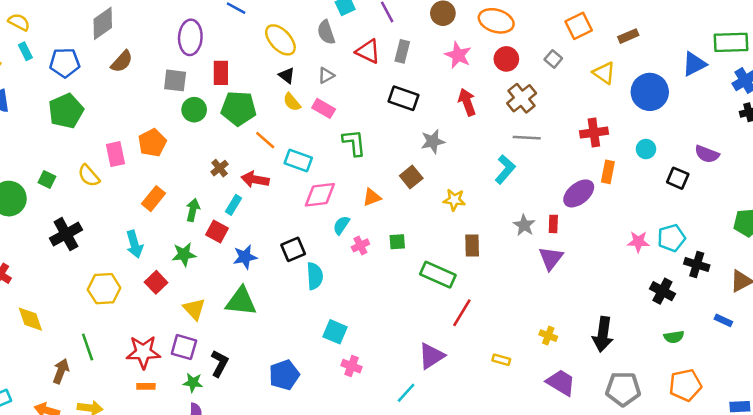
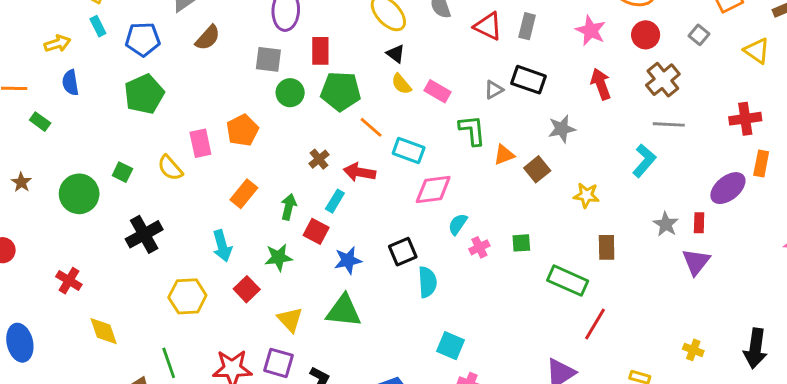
gray triangle: (326, 75) -> (494, 90), moved
orange triangle: (372, 197) -> (504, 155), moved

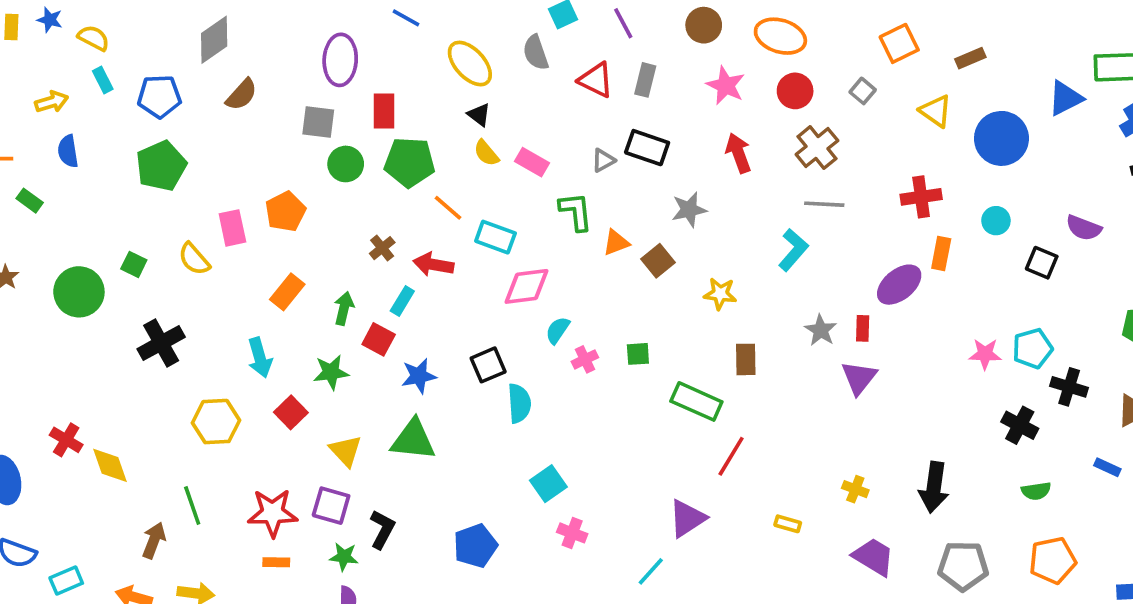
red cross: (69, 281) -> (66, 440), moved
cyan square: (450, 346) -> (548, 484), turned 32

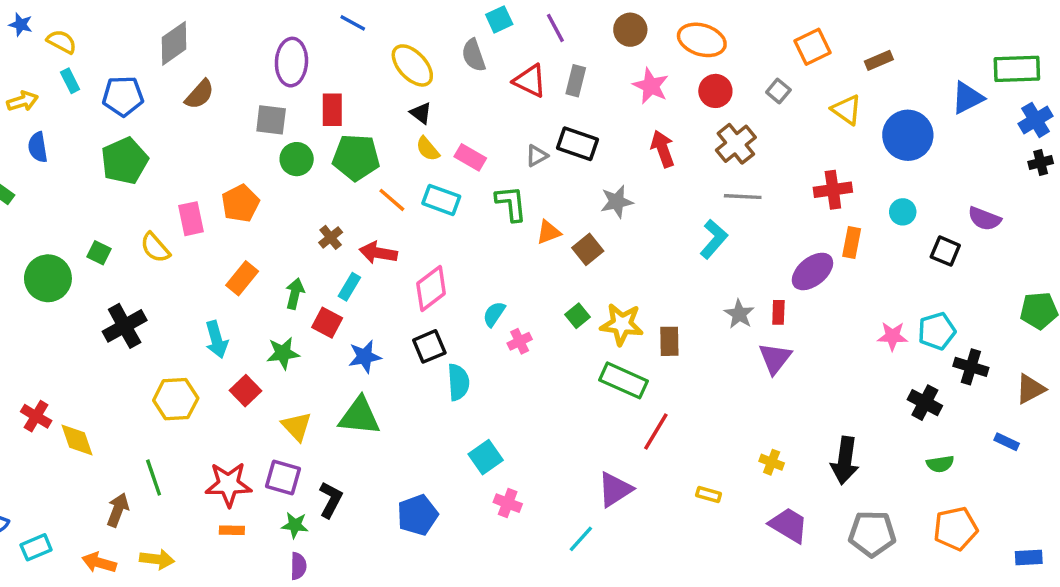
cyan rectangle: (495, 237) -> (441, 200), moved
pink diamond: (527, 286) -> (431, 288), moved, turned -30
yellow star: (720, 294) -> (622, 324), moved, size x1.4
green square: (638, 354) -> (578, 316), moved, turned -35

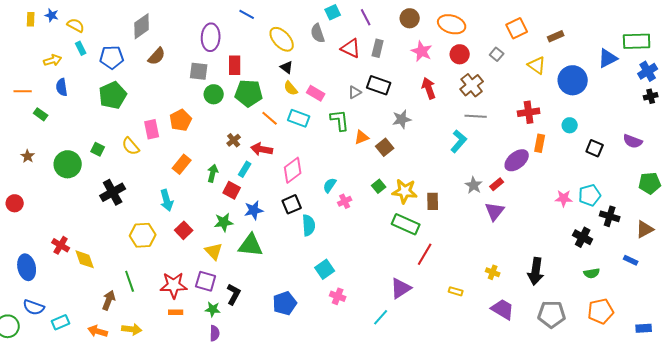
purple semicircle: (984, 219) -> (633, 141), moved
red rectangle: (778, 312) -> (497, 184), turned 48
green star: (283, 353) -> (224, 222), moved

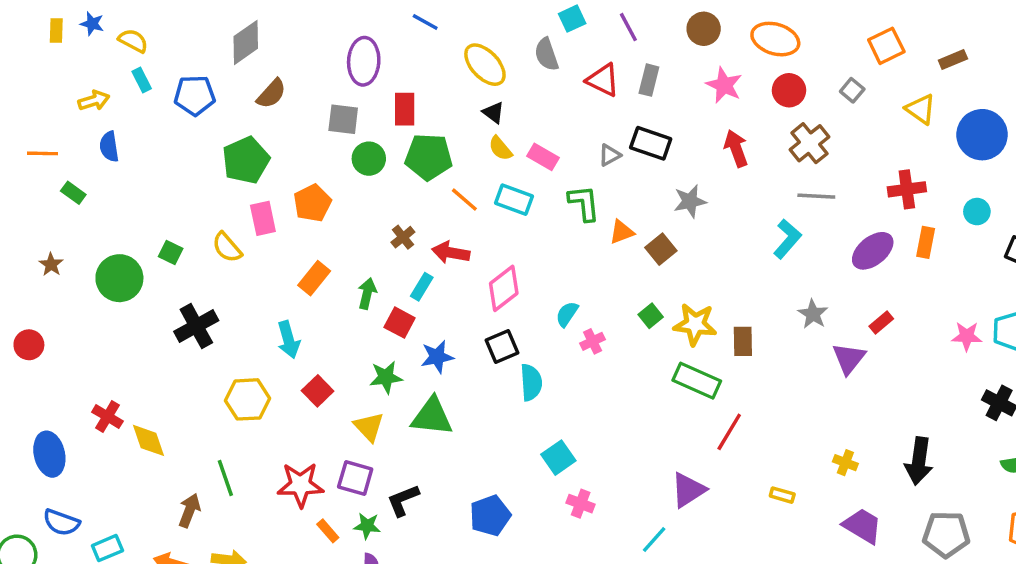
green pentagon: (113, 95) -> (246, 160), moved
purple ellipse: (517, 160) -> (873, 251), moved
red rectangle: (497, 184) -> (881, 323), moved
black L-shape: (234, 294) -> (403, 500), turned -140
orange rectangle: (176, 312) -> (328, 531), moved, turned 48

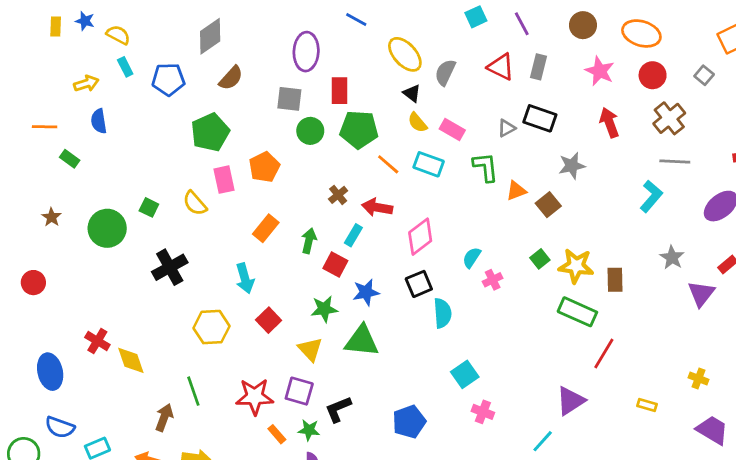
gray semicircle: (546, 54) -> (445, 72), moved, turned 44

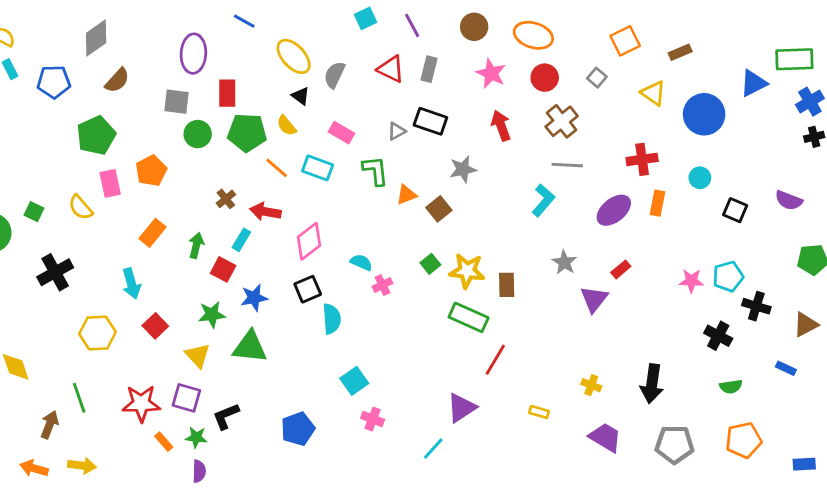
yellow semicircle: (417, 123) -> (287, 126), moved
cyan semicircle: (472, 257) -> (361, 262), turned 80

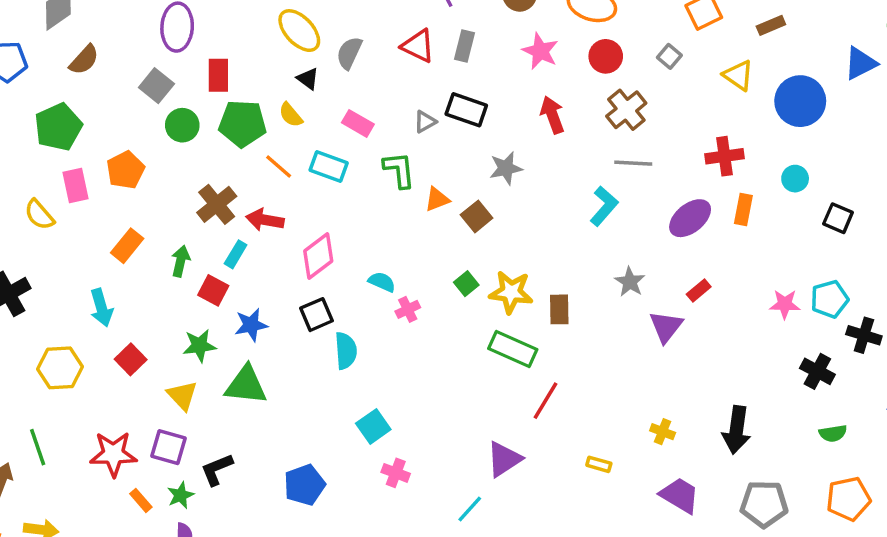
gray square: (176, 102) -> (156, 86), turned 32
brown cross: (226, 199) -> (217, 204), size x1.6
green star: (196, 437) -> (181, 495), turned -30

